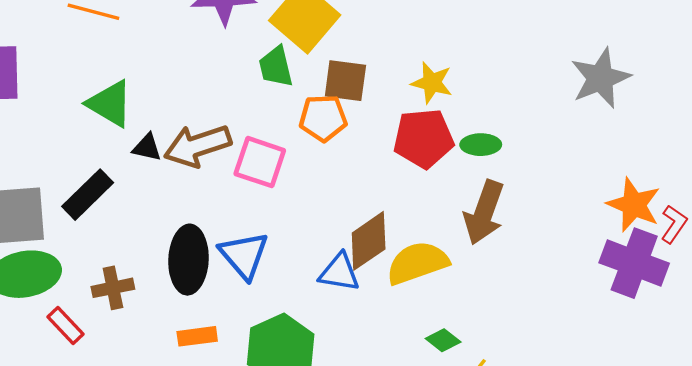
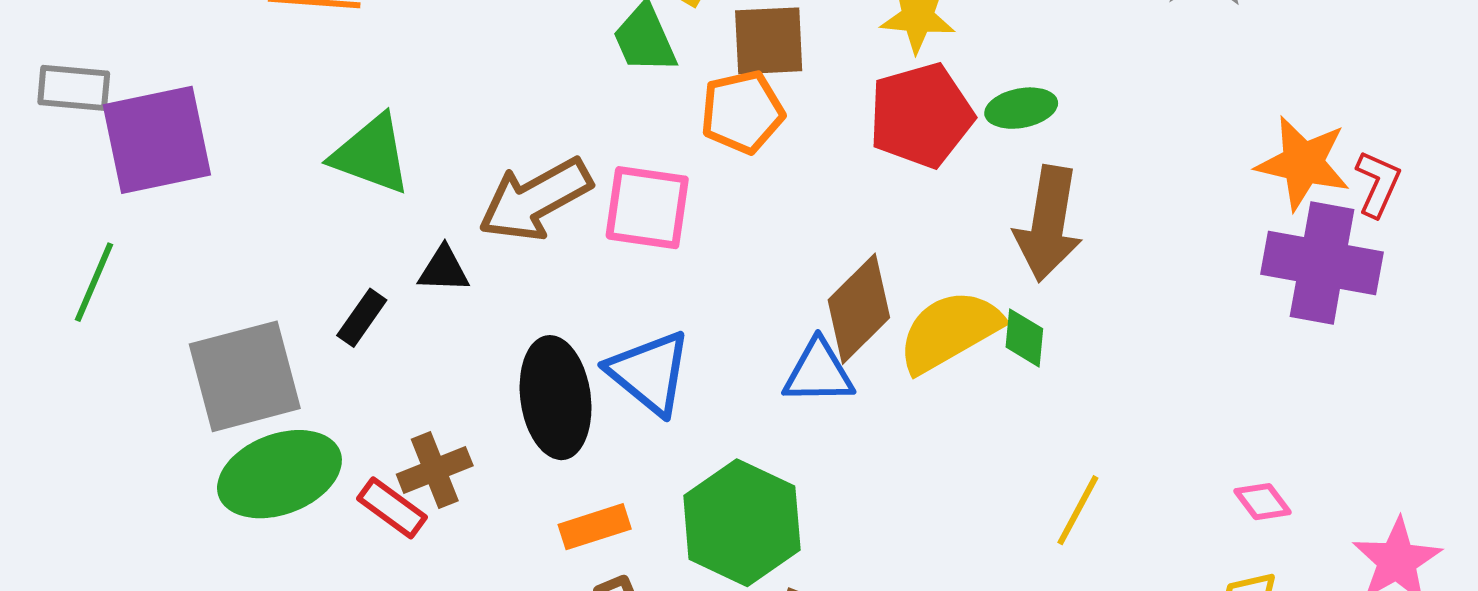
black triangle: (147, 148) -> (444, 269), moved
black rectangle: (88, 195) -> (362, 318), size x0.6
red rectangle: (65, 325) -> (392, 508), moved
green diamond: (443, 340) -> (1024, 338), moved, turned 68

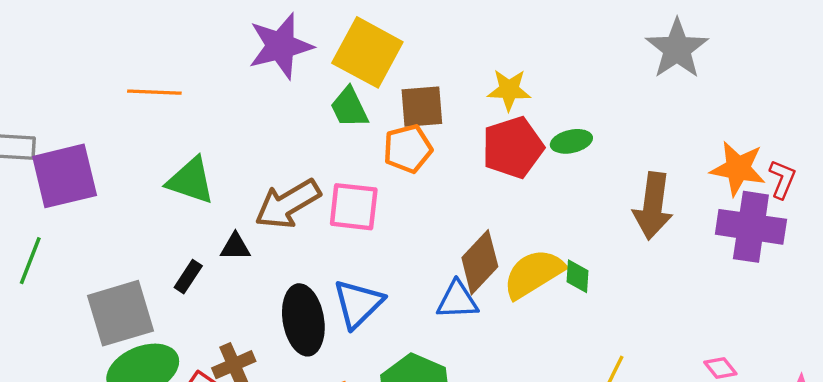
brown arrow: (1048, 224) -> (653, 206), moved
blue triangle: (650, 373) -> (358, 304), turned 38

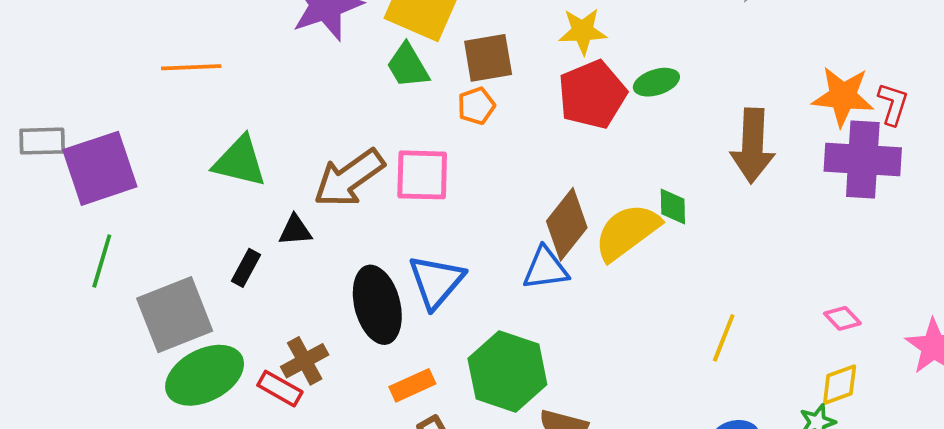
orange pentagon: (408, 149) -> (476, 106), size x0.7
green line: (30, 261) -> (102, 261), moved
green diamond: (578, 276) -> (673, 206), moved

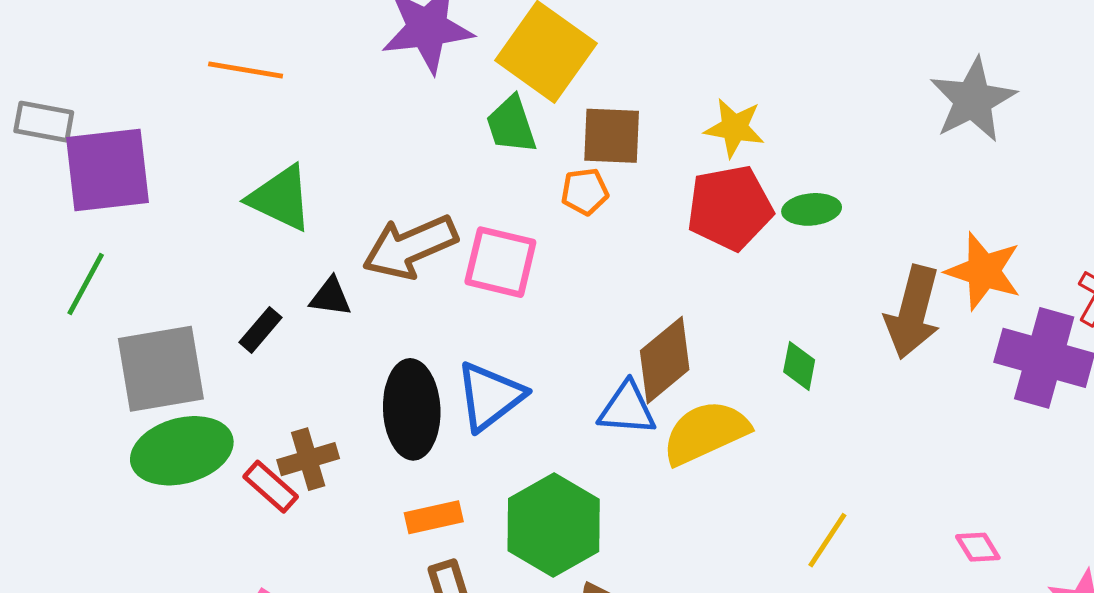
orange star: (843, 96) -> (984, 271), moved
yellow semicircle: (627, 232) -> (706, 432), moved

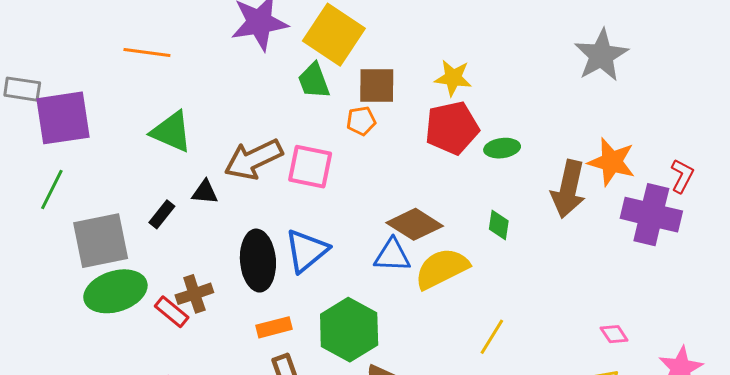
green ellipse: (812, 209) -> (502, 148), moved
brown diamond: (665, 360) -> (415, 224), turned 74
yellow line: (827, 540) -> (492, 337), moved

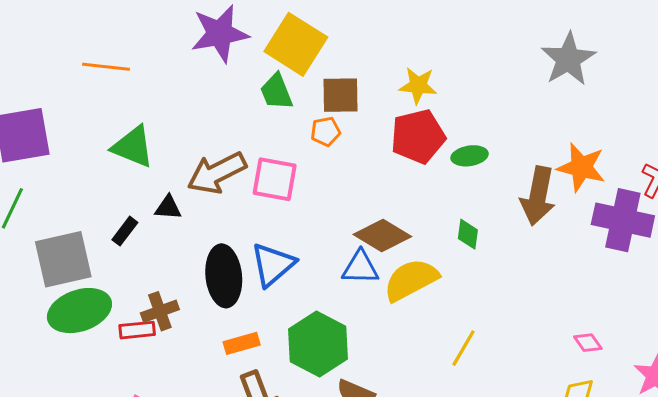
red rectangle: (172, 312) -> (137, 330), turned -44

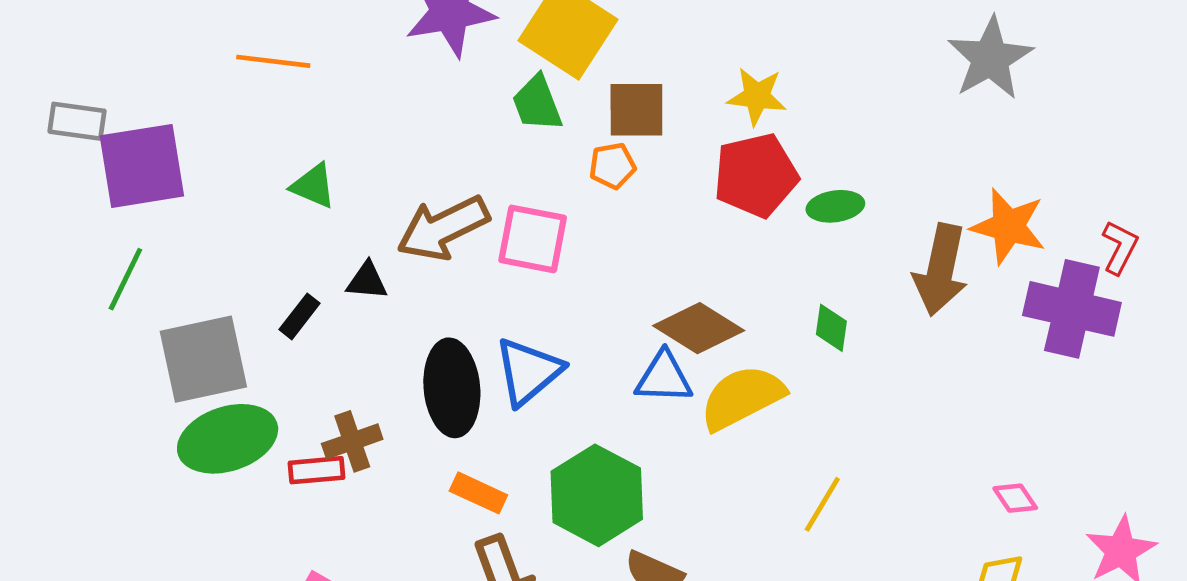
green triangle: (133, 147) -> (313, 186), size x0.7
orange rectangle: (242, 343) -> (478, 493), turned 40

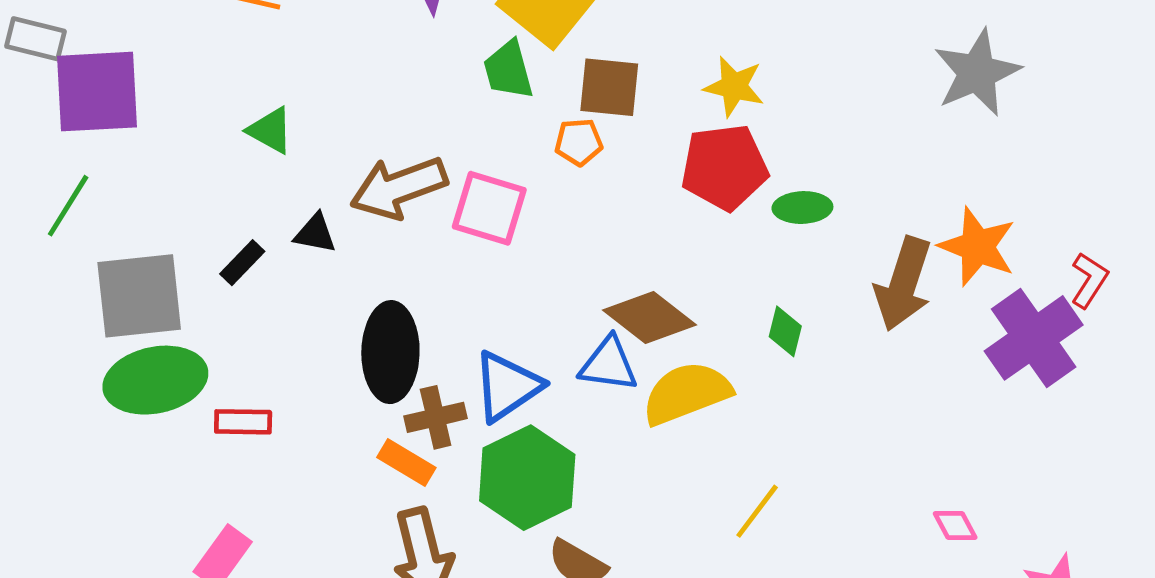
purple cross: (1072, 309) -> (1034, 338), turned 36
blue triangle: (528, 371) -> (507, 386), moved
brown cross: (352, 441) -> (436, 417), moved

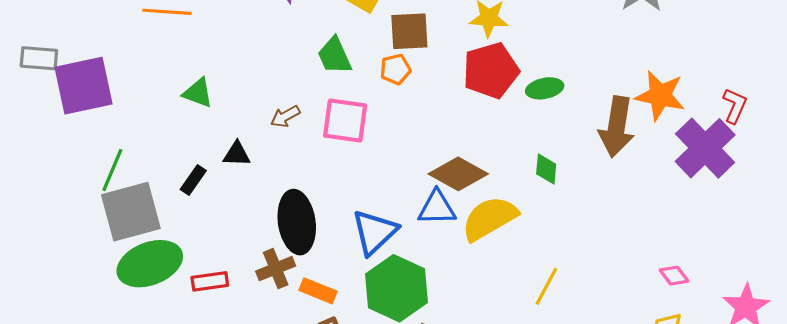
green trapezoid: (508, 70) -> (334, 56), moved
brown arrow: (399, 188) -> (285, 116), size x0.5
green line: (68, 206) -> (112, 170), moved
brown cross: (436, 417) -> (276, 269), moved

